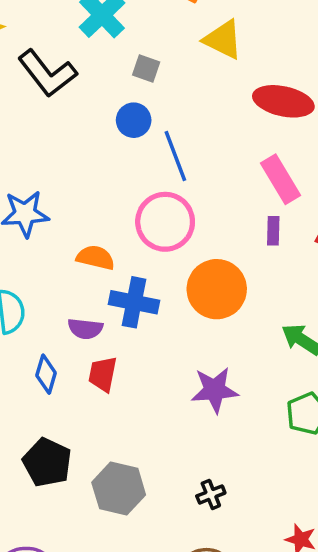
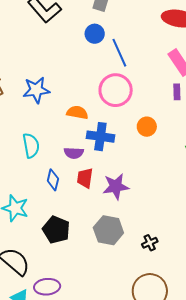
orange circle: (217, 289) -> (147, 127), size x0.6
purple star: (215, 390) -> (116, 186), moved
gray hexagon: (119, 489) -> (108, 230), moved

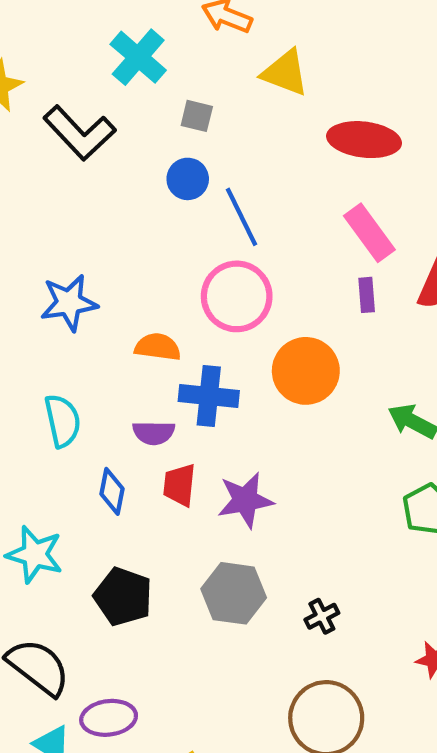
orange circle: (147, 127) -> (306, 371), size x1.6

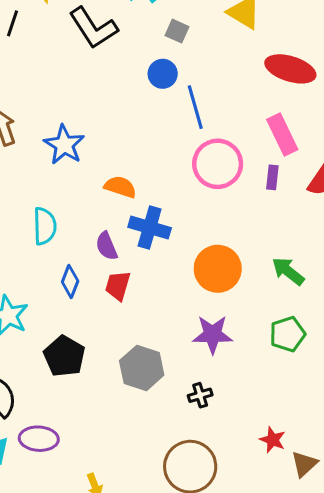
pink circle: (237, 296) -> (218, 164), moved
blue star: (69, 303) -> (64, 145), turned 30
orange circle: (306, 371) -> (218, 269), moved
purple semicircle: (154, 433) -> (107, 246), turned 56
purple star: (245, 500) -> (213, 334), moved

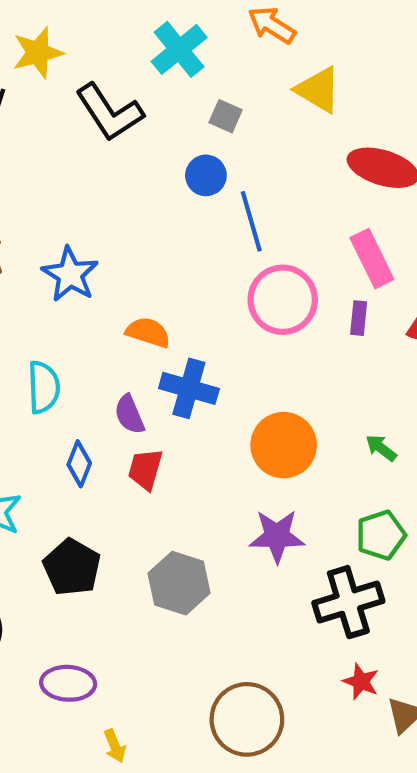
green arrow: (288, 271) -> (381, 448), size x0.7
black cross: (200, 395) -> (348, 602), moved, size x2.0
purple ellipse: (39, 439) -> (68, 683), moved

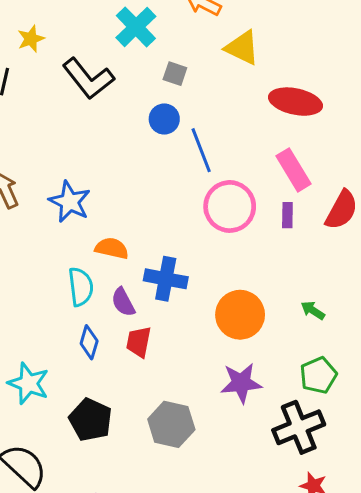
yellow star: (38, 53) -> (31, 39), size x0.7
orange semicircle: (148, 332) -> (112, 248), moved
cyan semicircle: (44, 387) -> (81, 287), moved

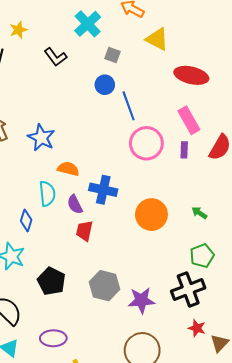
black L-shape: (88, 78) -> (55, 57), size x0.7
blue diamond: (89, 342) -> (26, 220), moved
purple star: (241, 383) -> (141, 300), moved

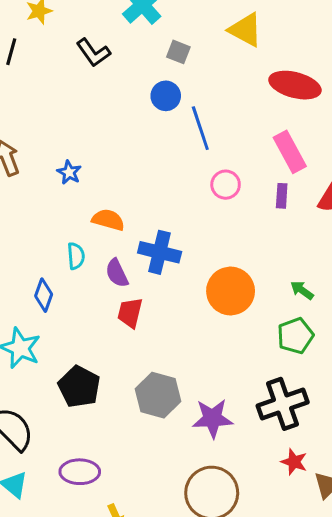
blue star: (41, 138) -> (69, 172), size x0.6
pink circle: (146, 143) -> (226, 185), size x0.6
cyan semicircle: (47, 194) -> (76, 256), size x0.7
green pentagon: (202, 256) -> (295, 336), moved

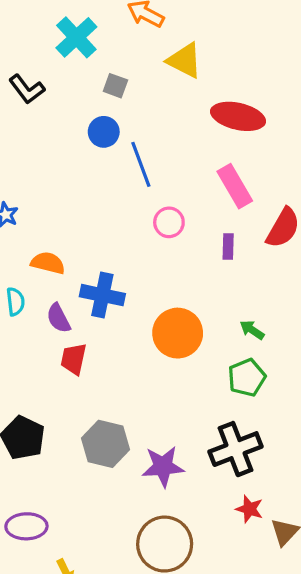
purple rectangle: (282, 196) -> (228, 246), moved

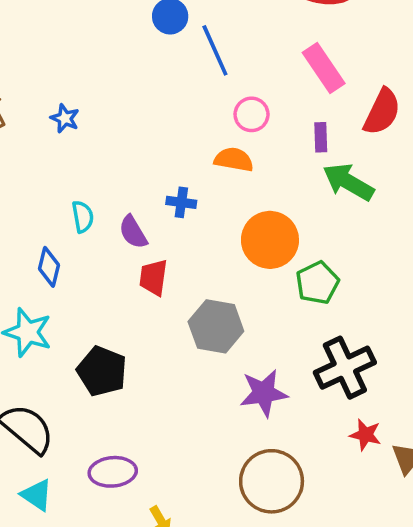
orange semicircle: (48, 263) -> (234, 160), moved
blue cross: (102, 295) -> (181, 202), size x0.6
green arrow: (252, 330) -> (348, 182), moved, size x1.8
green pentagon: (247, 378) -> (317, 283), moved
gray hexagon: (106, 444) -> (216, 326), moved

